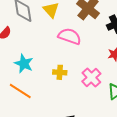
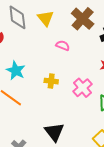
pink semicircle: (70, 36) -> (63, 46), size x0.6

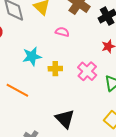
cyan star: (16, 71) -> (32, 56), moved, turned -30

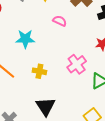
yellow cross: (55, 69) -> (39, 71), moved

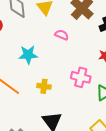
pink cross: (77, 64) -> (81, 77), turned -36

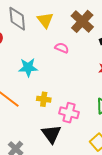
pink cross: (81, 77) -> (69, 113), moved

